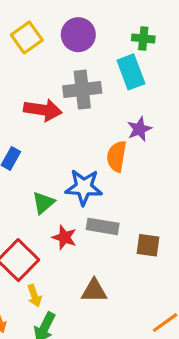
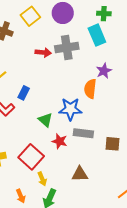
red arrow: (43, 110) -> (43, 52), moved, size x0.7
green triangle: (43, 203) -> (45, 120), turned -35

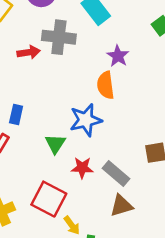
gray cross: (67, 47) -> (59, 37), turned 30
green triangle: (45, 120) -> (55, 144), turned 35
gray rectangle: (83, 133) -> (116, 174), moved, turned 48

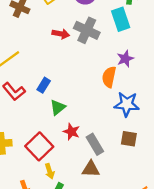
blue rectangle: (16, 114) -> (44, 85), moved
blue star: (86, 120) -> (127, 104), moved

